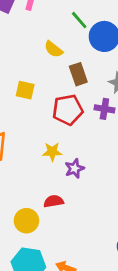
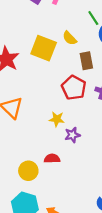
yellow square: (25, 90) -> (44, 48), moved, size x1.6
red pentagon: (68, 110) -> (74, 88), turned 30

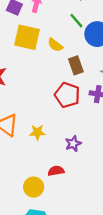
yellow square: (44, 48) -> (27, 37), moved
yellow star: (57, 119) -> (37, 132), moved

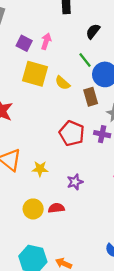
brown rectangle: (76, 65) -> (91, 97), moved
yellow circle: (34, 187) -> (33, 209), moved

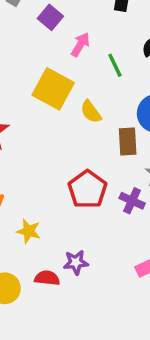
purple square: (24, 43) -> (50, 17), moved
green line: (85, 60) -> (115, 65), moved
red semicircle: (56, 208) -> (47, 278), moved

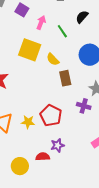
brown rectangle: (128, 142) -> (65, 78), moved
red pentagon: (87, 189) -> (51, 115), moved
yellow star: (29, 231) -> (28, 122), moved

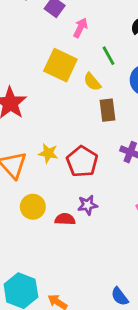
green line: (62, 31) -> (109, 56), moved
yellow star: (28, 122) -> (48, 153), moved
yellow circle: (20, 166) -> (33, 207), moved

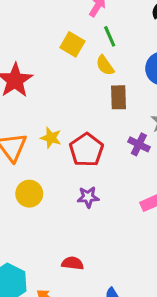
green line: (109, 56) -> (110, 36), moved
yellow square: (60, 65) -> (72, 44), size x0.7
red semicircle: (65, 219) -> (73, 263), moved

